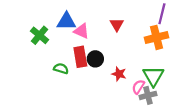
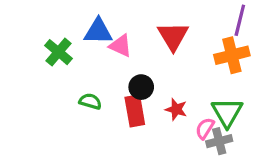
red triangle: (117, 25) -> (173, 36), size x1.5
red rectangle: (80, 57) -> (135, 111), moved

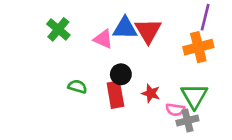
blue triangle: (98, 31) -> (125, 28), moved
green cross: (58, 52) -> (58, 29), moved
pink semicircle: (205, 128) -> (175, 110), turned -114

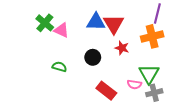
pink triangle: (103, 39) -> (61, 30), moved
red star: (151, 93) -> (122, 48), moved
red rectangle: (115, 95) -> (106, 91), moved, turned -42
gray cross: (187, 121) -> (154, 93), moved

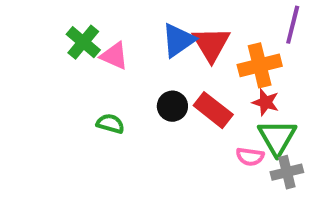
blue triangle: (96, 22) -> (178, 40), turned -36
orange cross: (152, 36) -> (260, 65), moved
red star: (122, 48) -> (266, 102), moved
red rectangle: (106, 91) -> (213, 110), moved

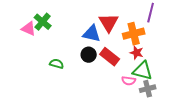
blue triangle: (178, 40) -> (92, 34), moved, turned 48
pink triangle: (114, 56) -> (29, 29), moved
green triangle: (277, 137) -> (143, 71), turned -45

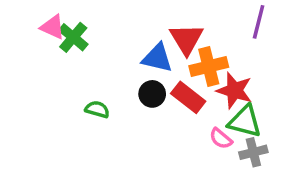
pink triangle: (29, 29) -> (53, 27), moved
orange cross: (134, 34) -> (209, 66), moved
red star: (137, 53) -> (234, 91), size x1.5
pink semicircle: (129, 81) -> (221, 139), turned 32

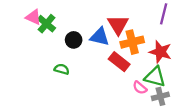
red star: (234, 91) -> (160, 52), moved
black circle: (152, 94) -> (74, 40), moved

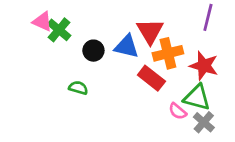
gray cross: (160, 96) -> (204, 122), turned -35

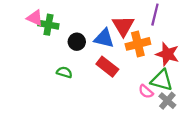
purple line: (208, 17) -> (155, 15), moved
green cross: (59, 30) -> (48, 25), turned -30
red rectangle: (151, 78) -> (107, 67), moved

